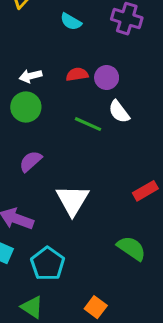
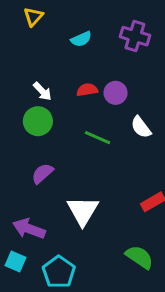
cyan semicircle: (71, 22) -> (81, 39), turned -54
white arrow: (31, 76) -> (42, 91), turned -120
white semicircle: (119, 112) -> (141, 127), moved

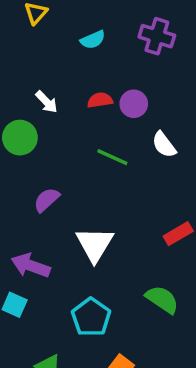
green circle: (38, 121) -> (20, 138), moved
cyan pentagon: (59, 272) -> (91, 317), moved

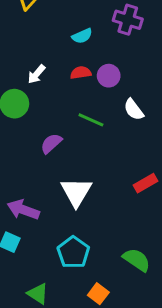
cyan semicircle: (93, 40) -> (82, 36), moved
white arrow: (47, 102) -> (36, 74), turned 84
purple semicircle: (47, 200) -> (51, 143), moved
green semicircle: (162, 299) -> (137, 260), moved

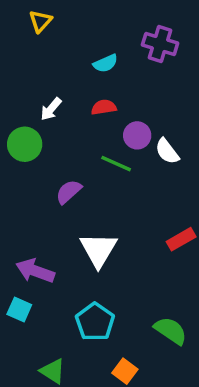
purple circle: (109, 76) -> (137, 135), moved

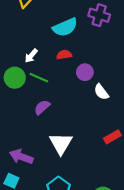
cyan semicircle: (106, 63) -> (65, 27), size x1.6
white semicircle: (167, 151) -> (101, 92), moved
green line: (116, 164) -> (39, 78), moved

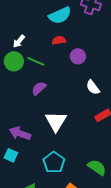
white arrow: (31, 56) -> (19, 41), moved
white semicircle: (101, 92) -> (93, 87), moved

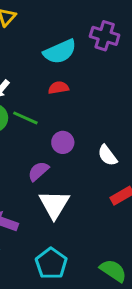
purple circle: (78, 56) -> (63, 142), moved
purple semicircle: (39, 88) -> (38, 171), moved

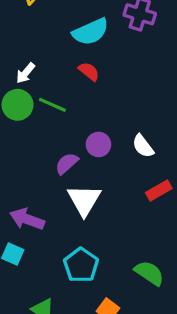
red semicircle: (58, 88) -> (89, 71), turned 48
purple circle: (63, 142) -> (98, 144), moved

